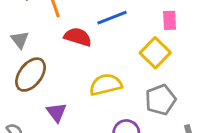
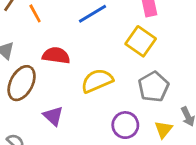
red semicircle: (78, 37) -> (56, 55), moved

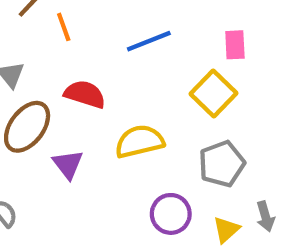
purple triangle: (53, 116) -> (68, 164), moved

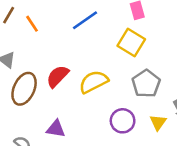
red semicircle: (85, 94) -> (58, 76), moved, turned -50
purple triangle: (68, 164) -> (56, 129), moved, turned -30

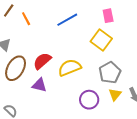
yellow triangle: (158, 122) -> (115, 94), moved
purple triangle: (56, 129) -> (39, 85), moved

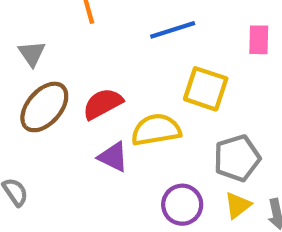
yellow square: (101, 40) -> (206, 89), moved, turned -30
purple triangle: (39, 85) -> (113, 157), moved

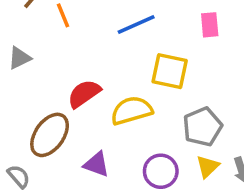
gray triangle: (32, 54) -> (19, 58), turned 45
brown ellipse: (44, 107) -> (50, 135), moved
purple triangle: (113, 157) -> (96, 164), moved

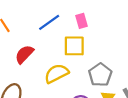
pink rectangle: (210, 25) -> (82, 21), moved
red semicircle: (84, 94) -> (24, 54), moved

